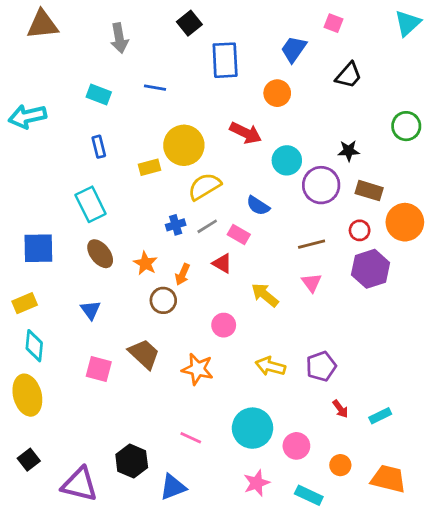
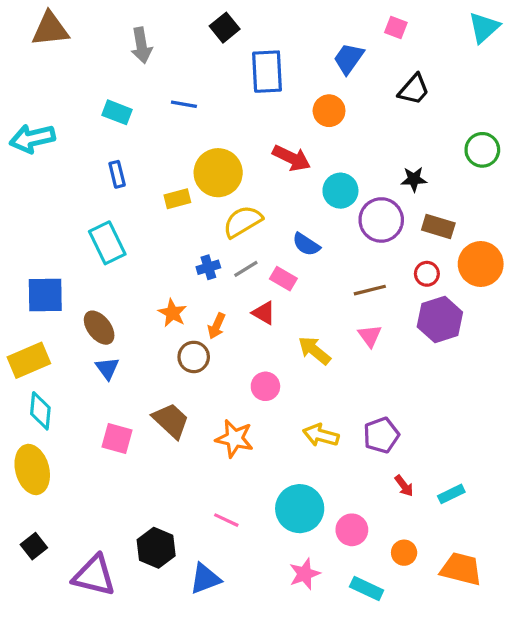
brown ellipse: (100, 254) -> (99, 328), moved
yellow rectangle: (25, 303) -> (29, 360), size x1.4

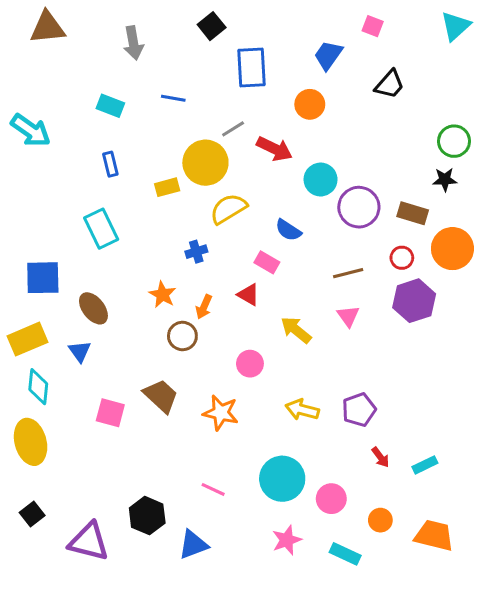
cyan arrow: (32, 138) -> (31, 130), turned -132
black star: (414, 179) -> (445, 180), moved
gray line: (246, 269) -> (233, 129), moved
blue triangle: (107, 368) -> (80, 351), moved

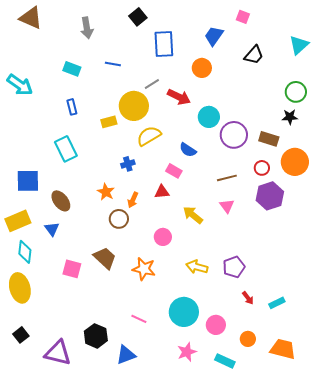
cyan triangle: (456, 26) -> (299, 45), moved
brown triangle: (47, 28) -> (31, 18), turned 30
red triangle: (248, 295) -> (162, 192), turned -35

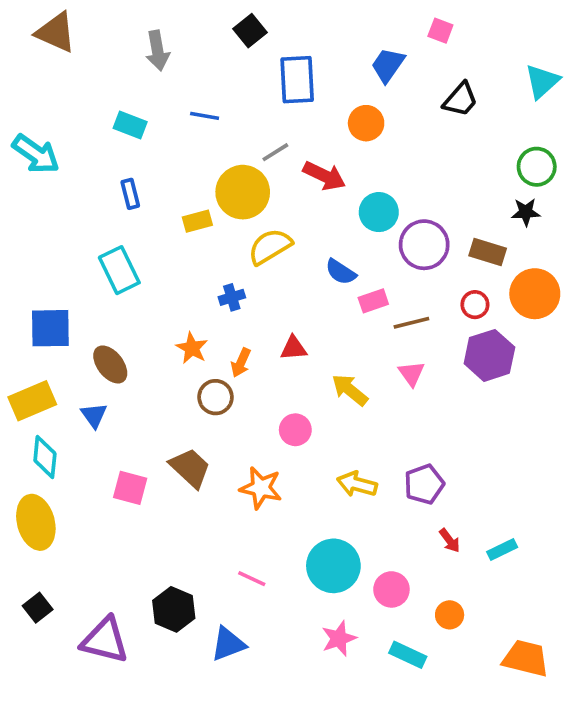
pink rectangle: (174, 171) -> (373, 301), moved, turned -49
orange trapezoid: (283, 349) -> (526, 658), moved

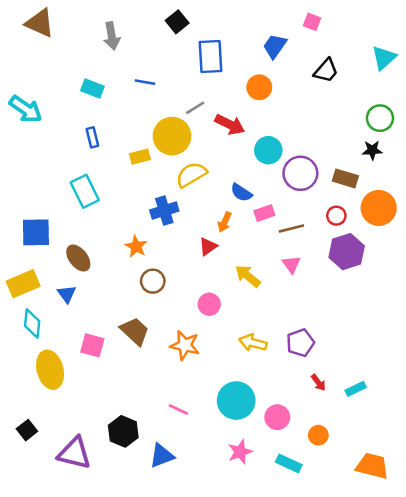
blue cross: (232, 297) -> (164, 211), size x1.5
red triangle: (294, 348) -> (208, 246), turned -30
orange arrow: (241, 363) -> (225, 222), moved
yellow ellipse: (36, 522) -> (50, 370), moved

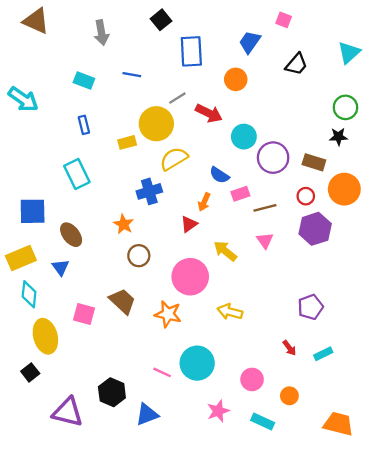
pink circle: (209, 304) -> (190, 277), size x1.8
purple pentagon: (300, 343) -> (310, 307), moved
cyan circle: (236, 401) -> (197, 363), moved
black square: (27, 430) -> (30, 372), moved

